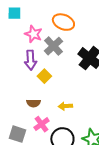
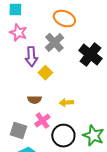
pink star: (33, 34) -> (18, 33), moved

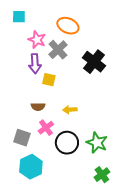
pink star: (18, 33) -> (37, 40), moved
yellow square: (45, 73) -> (49, 80), turned -32

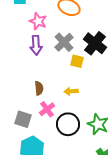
gray cross: (58, 50) -> (64, 42), moved
yellow square: (49, 80) -> (77, 61), moved
brown semicircle: (38, 107) -> (39, 88), turned -96

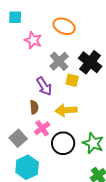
purple arrow: (36, 45) -> (44, 86), moved, turned -30
yellow arrow: (71, 91) -> (66, 110), size x1.5
gray square: (23, 119) -> (18, 138), turned 30

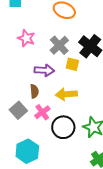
pink star: (33, 40) -> (26, 38), moved
purple arrow: (44, 86) -> (44, 70), turned -54
gray square: (18, 138) -> (18, 110), moved

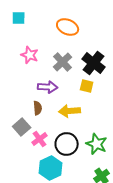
yellow square: (72, 64) -> (87, 86), moved
pink cross: (42, 112) -> (40, 139), moved
cyan hexagon: (27, 151) -> (51, 168), moved

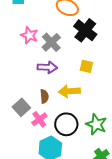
gray cross: (63, 62) -> (51, 42), moved
black cross: (94, 63) -> (85, 30), moved
brown semicircle: (38, 108) -> (44, 96), moved

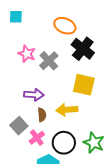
yellow square: (86, 66) -> (84, 85), size x1.6
purple arrow: (47, 67) -> (34, 95), moved

